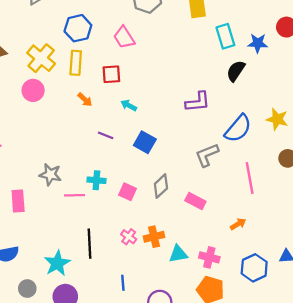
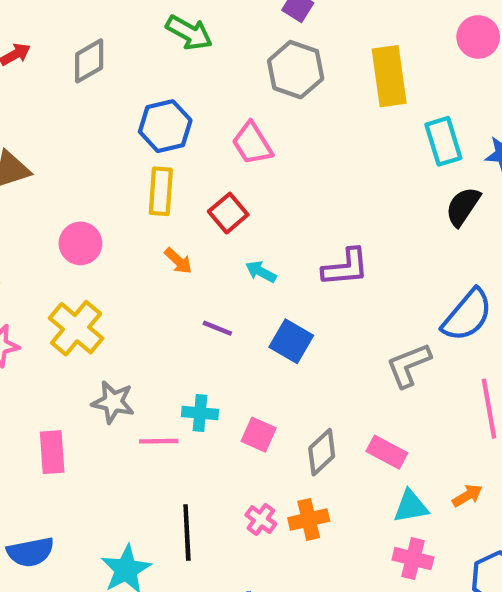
yellow cross: (41, 58) -> (76, 328), moved
red square: (111, 74) -> (228, 213), turned -36
purple L-shape: (198, 102) -> (346, 267), moved
gray diamond: (161, 186) -> (322, 452), moved
cyan triangle: (178, 254) -> (411, 506), moved

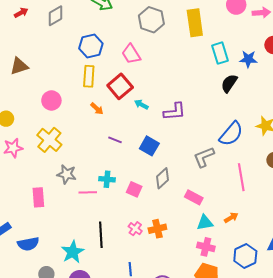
red square: (228, 213) -> (120, 86), size x1.4
cyan arrow: (261, 272) -> (141, 105), moved
gray diamond: (322, 452) -> (162, 178), moved

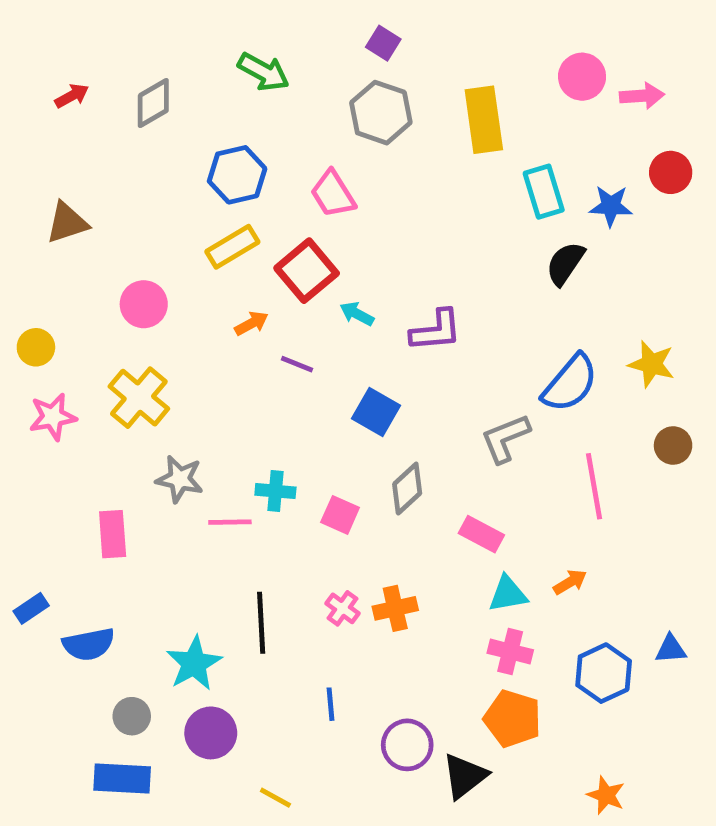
yellow rectangle: (89, 76) -> (232, 247), turned 55
orange arrow: (97, 109) -> (251, 323), turned -72
purple line: (115, 140) -> (297, 364), moved

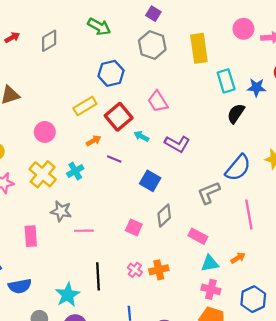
blue hexagon: (237, 175) -> (111, 73), moved
pink trapezoid: (333, 194) -> (158, 102), moved
purple L-shape: (436, 331) -> (177, 144), turned 35
cyan cross: (275, 491) -> (75, 171), moved, turned -35

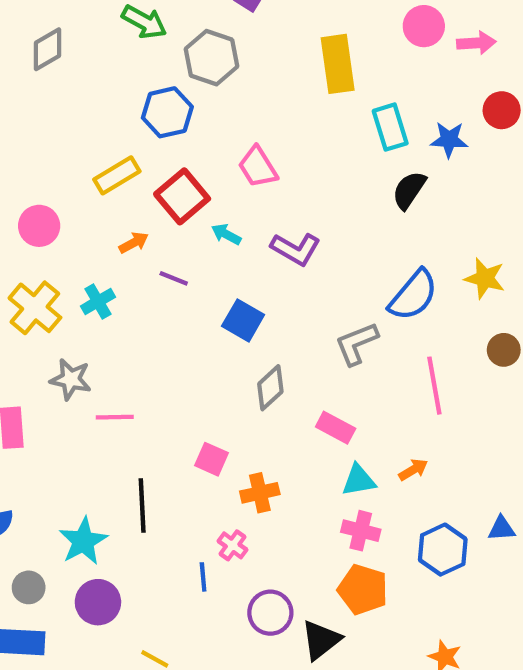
gray hexagon: (152, 45) -> (211, 58), moved
pink square: (134, 227) -> (211, 459), moved
pink cross: (135, 270) -> (233, 545), moved

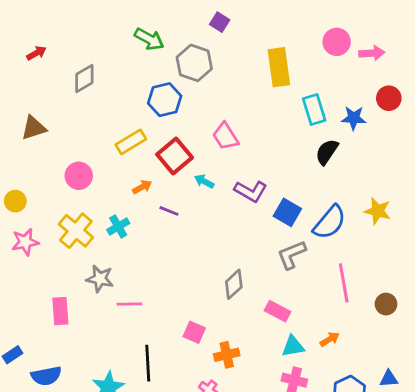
gray diamond: (48, 49) -> (84, 78), moved
blue square: (243, 320) -> (287, 212), moved
brown circle: (504, 350) -> (386, 304), moved

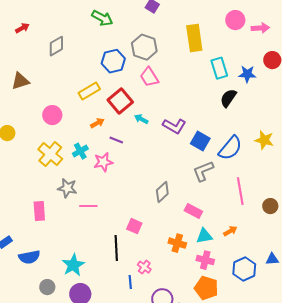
gray hexagon: (194, 63) -> (144, 47), moved
pink trapezoid: (225, 136) -> (149, 77), moved
pink star: (25, 242) -> (103, 162), moved
orange cross: (227, 355) -> (177, 243), moved, turned 30
black line: (148, 363) -> (116, 248), moved

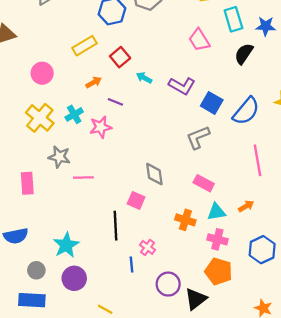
pink trapezoid: (149, 77) -> (199, 40), moved
red square: (120, 101) -> (120, 57), size x0.7
gray L-shape: (203, 171) -> (198, 137), moved
gray diamond: (162, 192) -> (154, 174), moved, turned -55

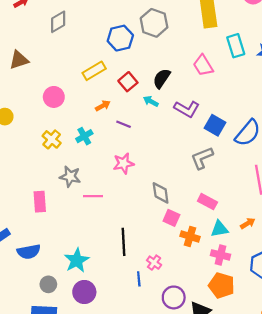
black semicircle: (244, 54) -> (162, 78), moved
yellow cross: (40, 118) -> (52, 139), size x0.7
pink star: (101, 127) -> (124, 163), moved
pink square: (136, 200) -> (171, 218), moved

